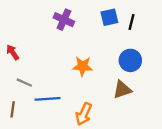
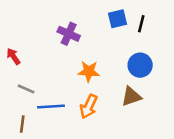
purple cross: (64, 20) -> (69, 34), moved
brown line: (13, 109) -> (22, 124), moved
orange arrow: (84, 114) -> (89, 106), moved

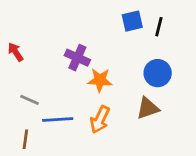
purple cross: (69, 34) -> (77, 58), moved
red arrow: (13, 56) -> (15, 52), moved

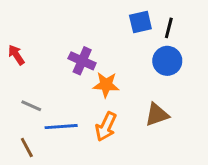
blue circle: (158, 73) -> (167, 61), moved
brown line: (25, 139) -> (27, 148), turned -36

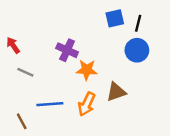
gray line: (31, 106) -> (25, 72), moved
brown triangle: (157, 115) -> (116, 92), moved

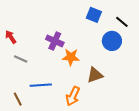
blue square: (115, 18) -> (94, 15), turned 35
black line: (138, 23) -> (122, 22), moved, turned -64
orange arrow: (87, 104) -> (73, 96), moved

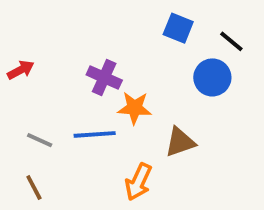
red arrow: (11, 37) -> (21, 70), turned 96
gray line: (21, 59) -> (40, 140), moved
blue line: (41, 85) -> (95, 134), moved

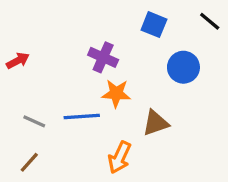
black line: (231, 41) -> (210, 21), moved
purple cross: (104, 77) -> (103, 57), moved
brown line: (34, 188) -> (29, 162), turned 70

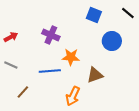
purple cross: (103, 57) -> (51, 35), moved
gray line: (34, 121) -> (11, 65), moved
brown line: (29, 162) -> (23, 92), moved

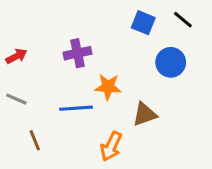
black line: (128, 13) -> (183, 20), moved
purple cross: (51, 35) -> (77, 53), turned -36
brown line: (23, 92) -> (35, 140), turned -64

